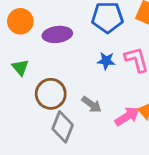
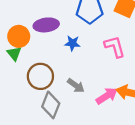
orange circle: (20, 21) -> (19, 36), moved
blue star: (106, 61) -> (72, 43), moved

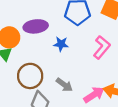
pink L-shape: (115, 47) -> (102, 47), turned 55

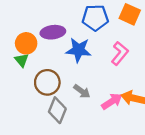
blue star: (61, 44) -> (78, 50), size x1.6

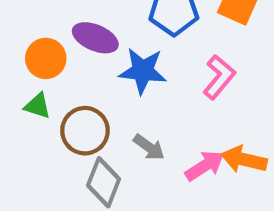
purple ellipse: (53, 32) -> (95, 38), turned 30
green triangle: (22, 60) -> (37, 106), moved, turned -32

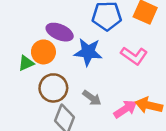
orange circle: (46, 58) -> (43, 52), moved
pink L-shape: (219, 77) -> (134, 56), turned 85
green triangle: (37, 106) -> (26, 63), moved, turned -42

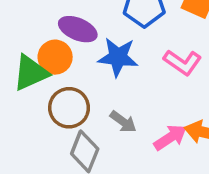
green triangle: (26, 63) -> (31, 73), size x1.6

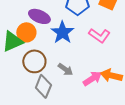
blue star: (118, 57) -> (62, 32), turned 30

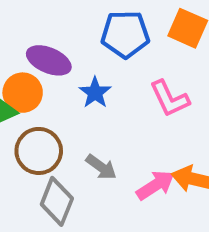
blue star: (62, 32) -> (95, 93), size x0.7
pink L-shape: (99, 35) -> (170, 99), turned 30

